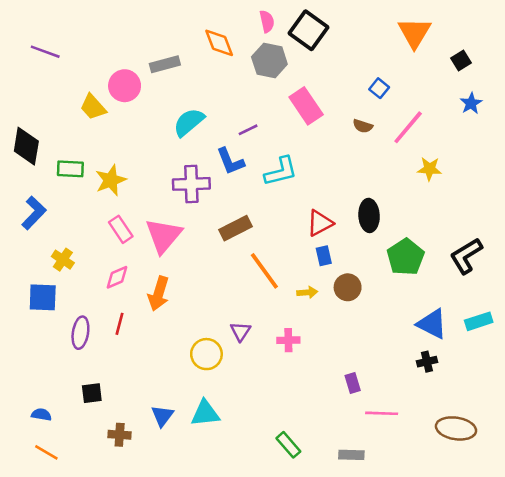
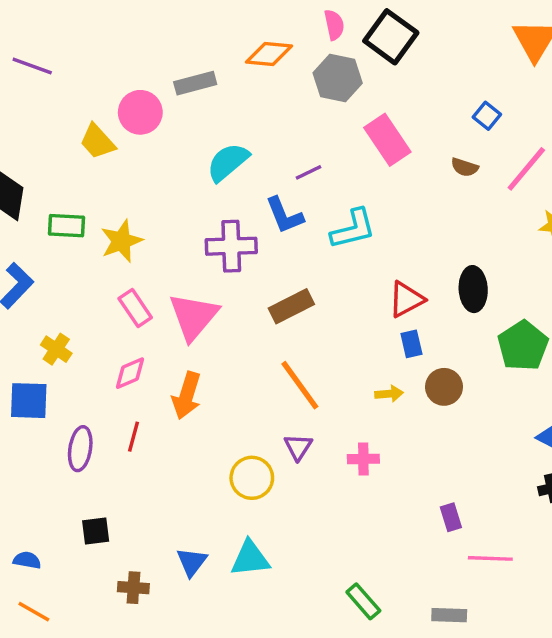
orange diamond: (219, 43) -> (269, 54), turned -64
orange line: (264, 271) -> (300, 385), moved

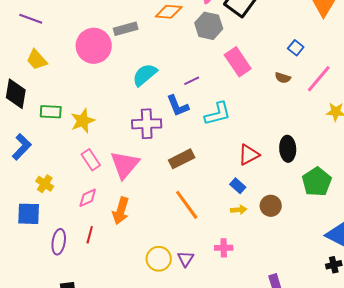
pink circle: (140, 112) -> (94, 46), size x1.4
yellow trapezoid: (97, 141) -> (37, 60), moved
blue rectangle: (411, 344) -> (238, 186), moved, turned -35
purple triangle: (298, 447) -> (186, 259), moved

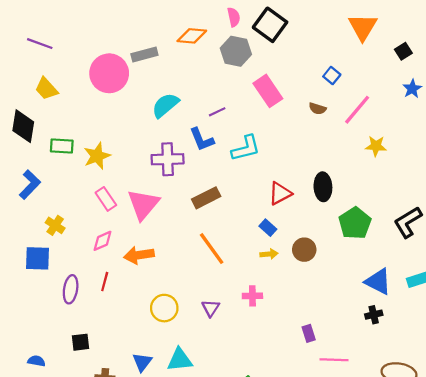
orange arrow: (121, 211) -> (139, 255), turned 64
yellow circle: (159, 259) -> (164, 308), moved

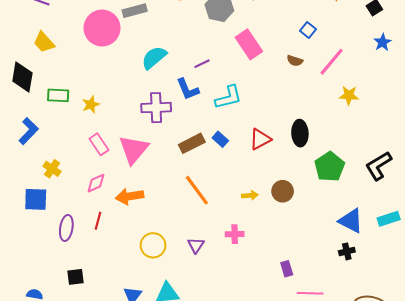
yellow star: (97, 156) -> (91, 105), size x0.7
blue rectangle: (268, 228) -> (220, 139), moved

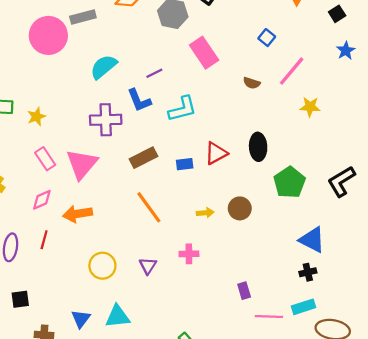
brown semicircle: (295, 61) -> (252, 83), moved
blue rectangle: (220, 139) -> (185, 164), moved, turned -49
cyan rectangle: (389, 219) -> (304, 307), moved

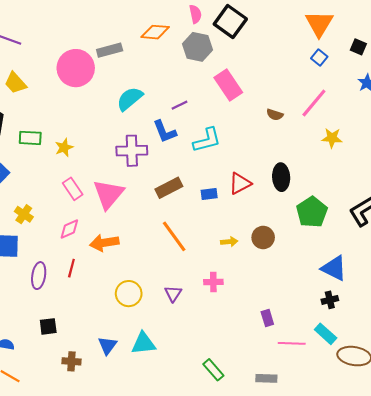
black square: (337, 14) -> (358, 47), turned -35
blue square: (267, 38) -> (319, 57), moved
cyan rectangle: (304, 307) -> (326, 334), turned 60

